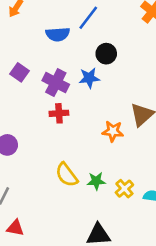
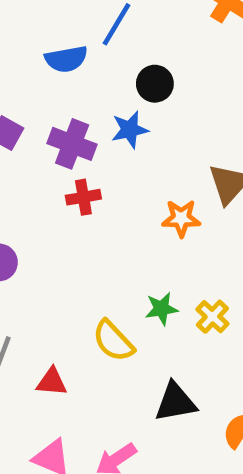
yellow semicircle: (67, 175) -> (113, 341), moved
red triangle: (15, 228) -> (52, 382), moved

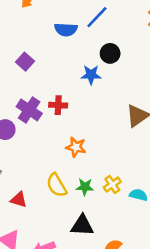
purple cross: (72, 144) -> (29, 110), moved
orange star: (181, 218) -> (76, 147), moved
green star: (162, 309) -> (85, 187), moved

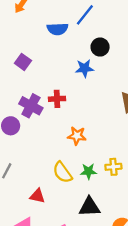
yellow cross: (112, 184) -> (113, 167), turned 35
red triangle: (19, 200) -> (37, 196), moved

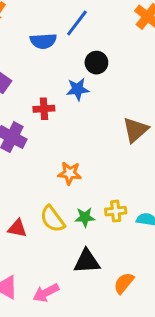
red cross: (57, 99) -> (44, 109), moved
red triangle: (37, 196) -> (17, 228), moved

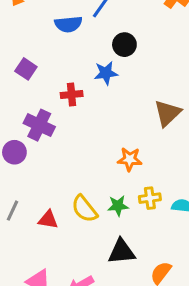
orange star: (70, 173) -> (130, 159), moved

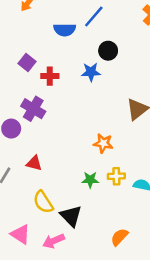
red cross: (72, 94) -> (50, 76), moved
yellow semicircle: (84, 209) -> (43, 202), moved
red triangle: (48, 220) -> (34, 163), moved
black triangle: (122, 252) -> (71, 216), moved, turned 45

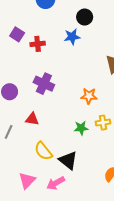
purple cross: (33, 109) -> (44, 84), moved
pink triangle: (20, 234) -> (27, 180), turned 48

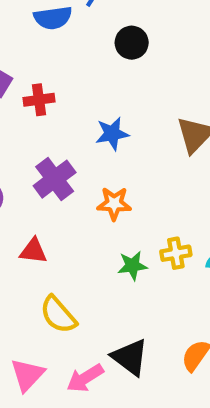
blue star: (72, 37) -> (112, 134), moved
purple cross: (44, 84) -> (55, 179), turned 30
orange star: (89, 96) -> (114, 203), moved
black triangle: (68, 160) -> (130, 357), moved

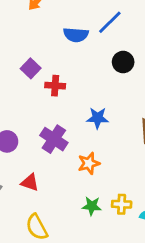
purple cross: (55, 179) -> (54, 139), turned -32
orange star: (114, 203) -> (89, 163), turned -30

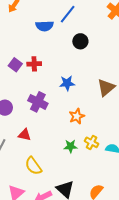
purple square: (31, 68) -> (15, 65), moved
orange star: (89, 163) -> (77, 116), moved
yellow cross: (122, 204) -> (92, 142), turned 32

